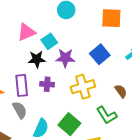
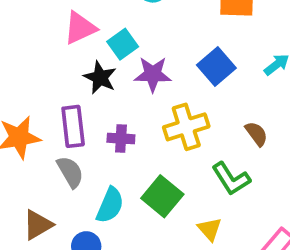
black star: (37, 59) -> (100, 78), turned 30
purple cross: (47, 84) -> (121, 138), moved

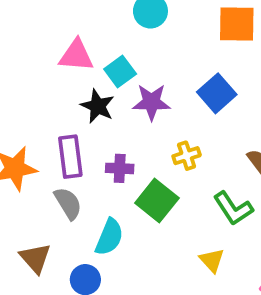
pink triangle: (80, 28) -> (76, 55), turned 30
yellow cross: (186, 127) -> (187, 156), size x0.6
green square: (162, 196) -> (157, 201), moved
brown triangle: (38, 225) -> (35, 258), turned -40

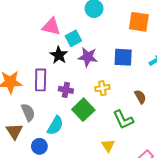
blue square: (217, 93) -> (123, 57), turned 36
gray semicircle: (68, 203) -> (28, 112), moved

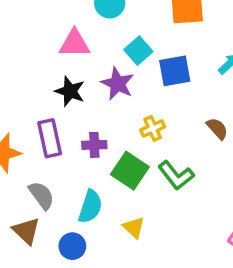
pink triangle: (51, 27) -> (74, 44), moved
cyan square: (73, 38) -> (138, 51), moved
purple star: (88, 57) -> (118, 84), turned 30
green L-shape: (123, 120) -> (176, 175), moved
yellow triangle: (108, 146) -> (134, 227), moved

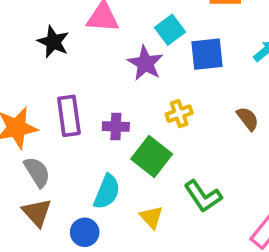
black star: (70, 91) -> (53, 42), moved
green L-shape: (176, 175) -> (203, 196), moved
gray semicircle: (41, 195) -> (37, 172), moved

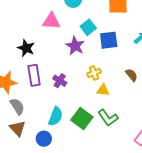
black star: (53, 42) -> (26, 48), moved
purple cross: (116, 127) -> (60, 81), turned 32
green square: (152, 156) -> (82, 119), moved
yellow triangle: (151, 217) -> (103, 90), moved, turned -40

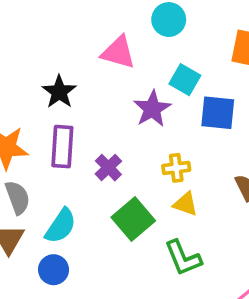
cyan square: (88, 27) -> (185, 80), turned -35
cyan semicircle: (55, 116) -> (61, 226), moved
green square: (82, 119) -> (133, 219), moved

